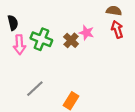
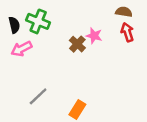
green cross: (41, 39) -> (38, 21), moved
pink arrow: (19, 45) -> (21, 49), turned 66

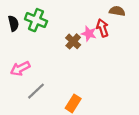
red arrow: (127, 32) -> (102, 28), moved
pink arrow: (21, 49) -> (20, 68), moved

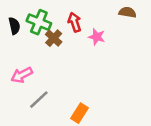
red arrow: (102, 28) -> (75, 22), moved
brown cross: (73, 41) -> (54, 38), moved

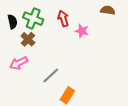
brown cross: (54, 38) -> (28, 39), moved
gray line: (39, 100) -> (51, 76), moved

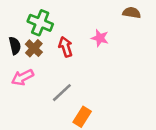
red arrow: (63, 19) -> (66, 47), moved
black semicircle: (12, 22) -> (15, 46), moved

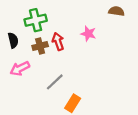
green cross: (40, 23) -> (36, 20), turned -35
brown cross: (34, 48) -> (40, 46), moved, turned 32

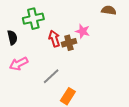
brown cross: (40, 46) -> (69, 43), moved

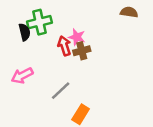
pink star: (83, 31) -> (77, 37), moved
black semicircle: (12, 38) -> (25, 32), moved

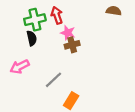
black semicircle: (25, 32) -> (32, 38), moved
red arrow: (64, 46) -> (57, 15), moved

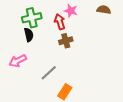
red arrow: (57, 15) -> (60, 22), moved
pink star: (68, 33) -> (71, 11), moved

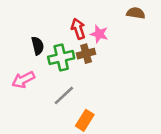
pink star: (71, 11) -> (99, 34), moved
green cross: (32, 18) -> (61, 58), moved

